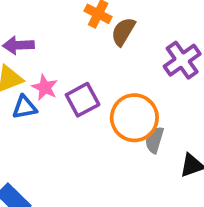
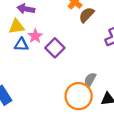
purple square: (83, 100) -> (55, 48), turned -30
orange circle: (134, 118) -> (79, 96), moved

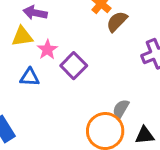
blue triangle: (21, 45) -> (30, 77), moved

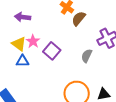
yellow triangle: (22, 37) -> (19, 44), moved, turned 49
gray semicircle: (121, 109) -> (87, 56), moved

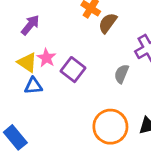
purple arrow: (23, 17) -> (30, 25), turned 126

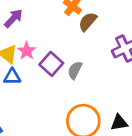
gray semicircle: (121, 74) -> (75, 70), moved

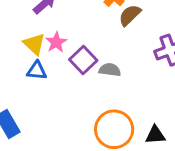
gray semicircle: (75, 70) -> (110, 70), turned 66

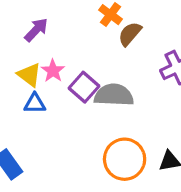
gray semicircle: (110, 70) -> (114, 95), size x1.6

